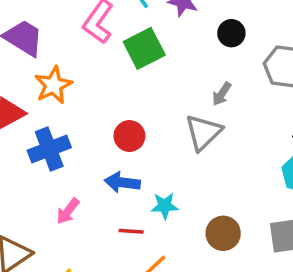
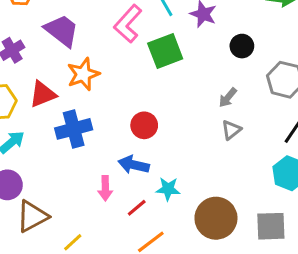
gray triangle: (203, 132) -> (231, 130), moved, size x0.6
pink arrow: (68, 211) -> (105, 188), moved, turned -45
red line: (131, 231) -> (137, 208), turned -50
brown circle: (223, 233) -> (216, 218), size x1.4

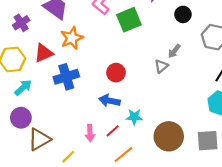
gray triangle: (231, 130) -> (161, 66), moved
pink arrow: (105, 188) -> (90, 133), moved

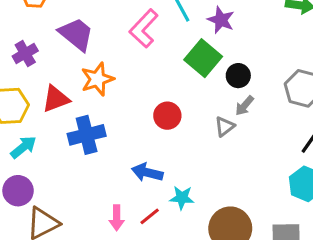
black circle: (183, 14) -> (238, 76), moved
green square: (129, 20) -> (203, 58), moved, turned -30
red circle: (116, 73) -> (167, 116), moved

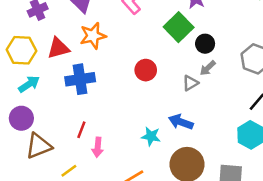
blue arrow: (147, 172) -> (181, 122), moved
red line: (150, 216) -> (81, 130), moved, turned -35

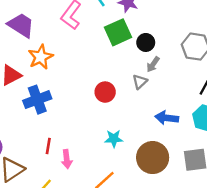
green square: (179, 27) -> (118, 32), turned 32
red circle: (146, 70) -> (105, 92), moved
blue arrow: (181, 122) -> (167, 118), moved

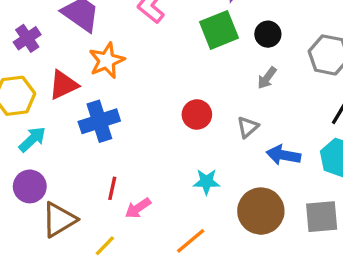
black circle: (146, 42) -> (268, 34), moved
gray triangle: (140, 82) -> (248, 127), moved
pink arrow: (67, 159) -> (138, 208), turned 60

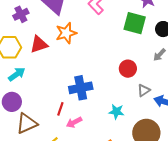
green square: (219, 30) -> (135, 23), turned 30
red circle: (197, 114) -> (128, 69), moved
blue cross: (99, 121) -> (81, 88), moved
gray triangle: (248, 127) -> (144, 90), moved

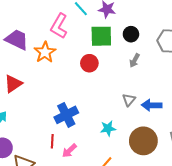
orange star: (66, 33) -> (45, 52), moved
red circle: (128, 69) -> (89, 63), moved

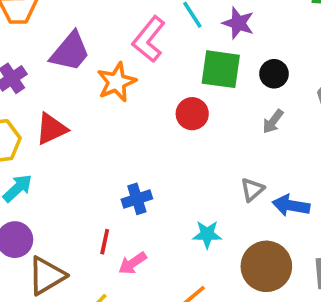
purple trapezoid: (17, 40) -> (70, 52), turned 95
blue cross: (66, 115) -> (137, 199), size x0.7

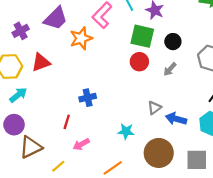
red circle: (192, 114) -> (139, 62), moved
blue cross: (137, 199) -> (88, 98), moved
red line: (105, 242) -> (67, 122), moved

